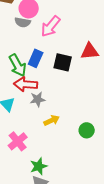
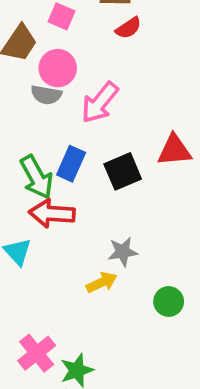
black square: (63, 62) -> (123, 171), turned -36
gray star: (38, 99) -> (123, 252), moved
pink cross: (18, 141) -> (37, 353), moved

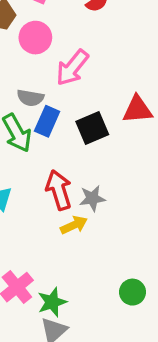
gray semicircle: (46, 95) -> (30, 98), moved
red arrow: (52, 213) -> (59, 190), moved, turned 69
green circle: (169, 301) -> (133, 292), moved

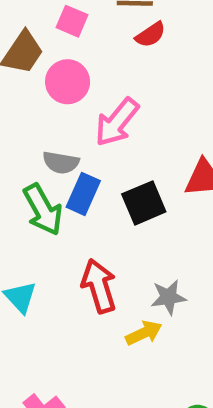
gray star: (92, 198) -> (168, 297), moved
yellow arrow: (74, 225) -> (144, 333), moved

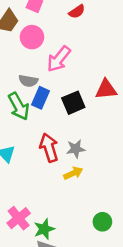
gray star: (168, 297) -> (76, 149), moved

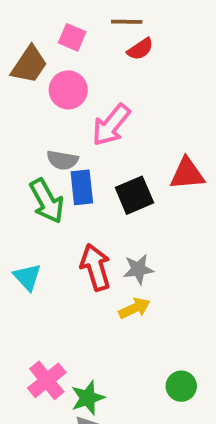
blue rectangle: (40, 98) -> (82, 187), turned -30

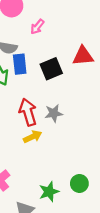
pink arrow: (111, 125) -> (37, 27), size x0.6
yellow arrow: (134, 308) -> (33, 137), moved
green star: (88, 398) -> (49, 192), moved

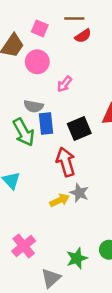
red arrow: (28, 112) -> (66, 162), moved
gray star: (54, 113) -> (79, 193), moved, turned 30

